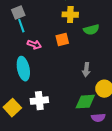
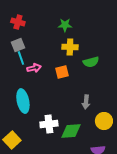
pink arrow: (34, 45) -> (34, 68), moved, turned -32
white cross: (39, 101) -> (49, 124), moved
green diamond: (85, 102) -> (71, 131), moved

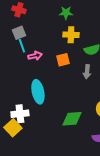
cyan ellipse: (23, 101) -> (38, 92), moved
gray arrow: (86, 102) -> (87, 72), moved
white cross: (49, 124) -> (20, 114), moved

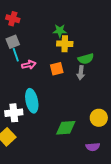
green star: (66, 13) -> (60, 31), moved
gray arrow: (87, 72) -> (81, 73), moved
white cross: (20, 114) -> (14, 113), moved

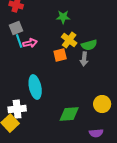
yellow cross: (65, 44) -> (69, 40), moved, turned 35
pink arrow: (29, 65) -> (30, 43), moved
white cross: (14, 113) -> (17, 109), moved

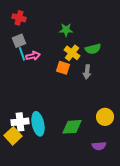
green semicircle: (89, 45) -> (93, 49), moved
orange square: (60, 55) -> (63, 68), turned 32
cyan ellipse: (35, 87) -> (38, 124), moved

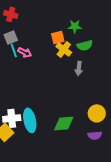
green star: (66, 30) -> (75, 26), moved
pink arrow: (33, 56) -> (25, 52), turned 40
orange square: (63, 68) -> (58, 37), moved, turned -32
purple semicircle: (99, 146) -> (95, 135), moved

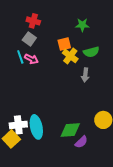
red cross: (11, 14) -> (33, 21), moved
green star: (75, 26) -> (82, 25), moved
gray square: (11, 37) -> (29, 39), moved, turned -32
purple semicircle: (95, 135) -> (81, 142), moved, turned -40

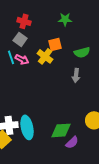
green star: (82, 25) -> (65, 19), moved
yellow cross: (70, 56) -> (45, 56), moved

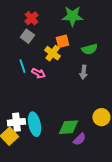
green star: (65, 19) -> (72, 16), size x1.5
red cross: (24, 21) -> (31, 18), turned 32
cyan line: (11, 57) -> (22, 66), moved
pink arrow: (22, 59) -> (38, 73), moved

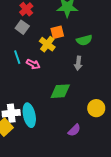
green diamond: (68, 127) -> (60, 91), moved

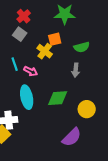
yellow circle: (96, 108) -> (87, 109), moved
cyan ellipse: (29, 115) -> (27, 97), moved
purple semicircle: (74, 130) -> (72, 137), size x1.5

